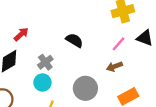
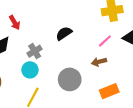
red arrow: (21, 34) -> (15, 23), turned 96
black semicircle: (74, 40) -> (64, 33), turned -70

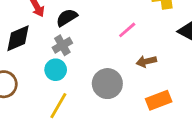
black semicircle: (64, 33) -> (67, 18), moved
pink line: (105, 41) -> (127, 30), moved

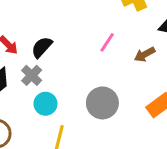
gray cross: (62, 45) -> (32, 75), moved
brown arrow: (146, 61) -> (145, 54), moved

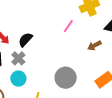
pink line: (107, 42) -> (68, 26), moved
cyan circle: (45, 104) -> (18, 79), moved

